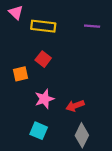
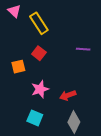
yellow rectangle: (43, 26) -> (39, 23), turned 50
purple line: (92, 26) -> (83, 49), moved

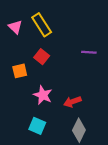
pink triangle: (14, 11) -> (15, 27), moved
pink star: (40, 89) -> (43, 95), turned -30

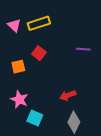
yellow rectangle: (42, 25) -> (39, 23), turned -75
pink star: (43, 95) -> (19, 99), moved

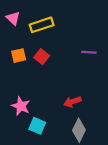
pink triangle: (14, 25) -> (13, 18), moved
orange square: (18, 67) -> (19, 56), moved

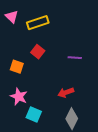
purple line: (89, 52) -> (75, 58), moved
orange square: (19, 56) -> (17, 67), moved, turned 32

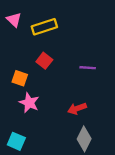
pink star: (19, 97) -> (29, 103), moved
cyan square: (34, 115) -> (16, 141), moved

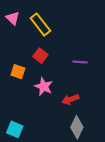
yellow rectangle: (44, 27) -> (40, 25), turned 70
pink star: (29, 103) -> (44, 87), moved

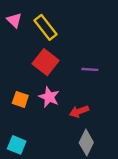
red square: (40, 56) -> (46, 62), size x1.5
orange square: (18, 72) -> (20, 99), moved

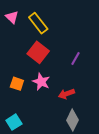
purple line: (90, 69) -> (75, 59), turned -64
cyan square: (17, 145) -> (14, 122), turned 35

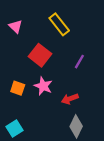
pink triangle: (12, 17) -> (16, 26), moved
yellow rectangle: (38, 23) -> (59, 24), moved

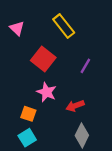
orange square: (18, 88) -> (28, 114), moved
cyan square: (15, 129) -> (27, 138), moved

